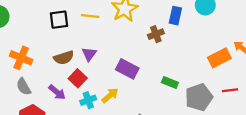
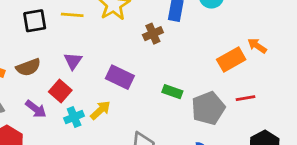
brown semicircle: (64, 58) -> (28, 67), moved

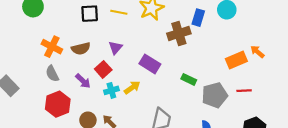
brown cross: (153, 34) -> (179, 33), size x1.5

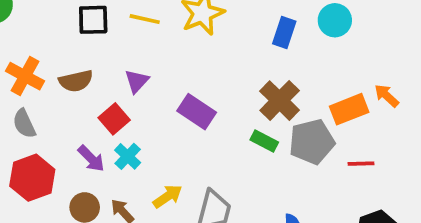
brown cross: (179, 33) -> (280, 101), moved, turned -30
purple arrow: (83, 81) -> (91, 159), moved
yellow arrow: (132, 88) -> (168, 196), moved
cyan cross: (111, 90) -> (128, 156), turned -32
gray pentagon: (215, 95) -> (312, 142), moved

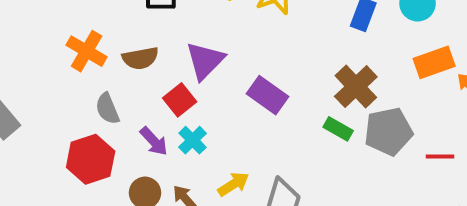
purple triangle: (137, 81) -> (205, 61), size x1.5
orange rectangle: (349, 109) -> (434, 62), moved
gray semicircle: (24, 124) -> (107, 109), moved

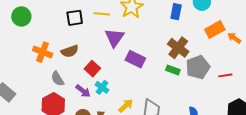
purple triangle: (205, 61) -> (115, 38), moved

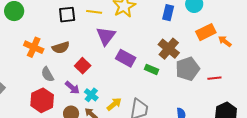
green rectangle: (173, 70) -> (152, 69), moved
cyan cross: (102, 87) -> (91, 95), moved

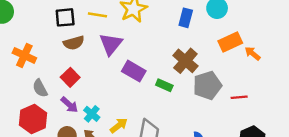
brown semicircle: (61, 48) -> (74, 43), moved
red square: (83, 66) -> (70, 77), moved

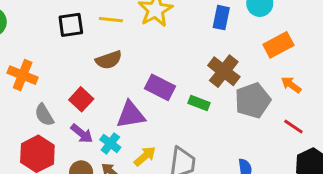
brown semicircle: (74, 43) -> (109, 60), moved
purple triangle: (111, 44) -> (131, 115), moved, turned 45
orange arrow: (253, 53) -> (291, 85), moved
red line: (239, 97) -> (293, 127), moved, turned 42

